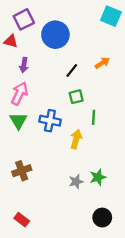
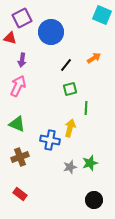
green triangle: (18, 121) -> (17, 124), moved, turned -36
blue cross: (50, 121) -> (50, 140), moved
red rectangle: (22, 220) -> (20, 194), moved

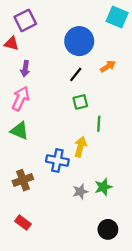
blue circle: (51, 32) -> (79, 41), moved
green triangle: (17, 124) -> (19, 131), moved

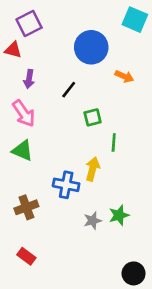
orange arrow: (108, 66) -> (124, 76), turned 56
black line: (76, 74) -> (69, 90), moved
pink arrow: (21, 99) -> (24, 113), turned 120
black circle: (108, 229) -> (134, 273), moved

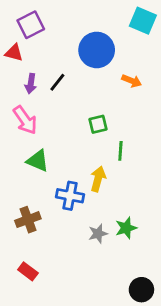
black line: (69, 90) -> (57, 82), moved
green triangle: (22, 150) -> (38, 161), moved

